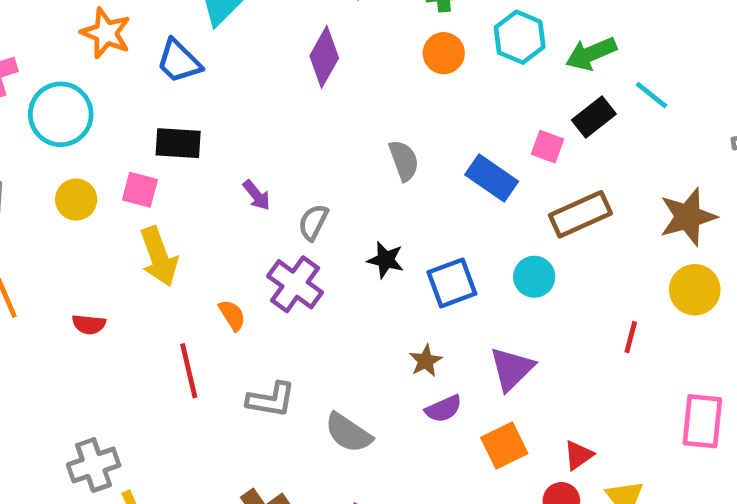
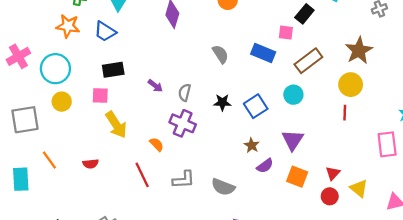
yellow circle: (76, 200) -> (62, 102), moved
yellow circle: (695, 290) -> (351, 85), moved
orange square: (504, 446) -> (297, 177), turned -30

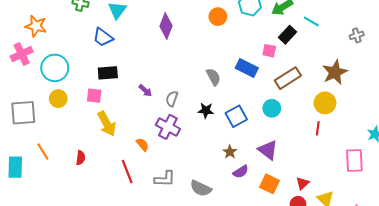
orange star: (68, 26) -> (36, 26), moved
gray semicircle: (220, 54) -> (213, 77), moved
purple triangle: (293, 140) -> (268, 150), turned -30
red semicircle: (91, 164) -> (81, 158), turned -80

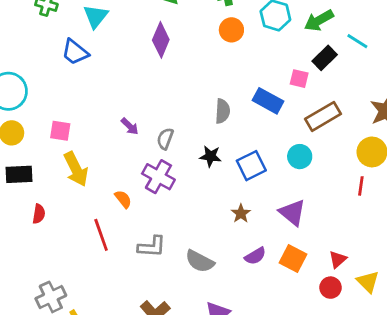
black rectangle: (108, 73) -> (19, 174), moved
gray semicircle: (213, 77) -> (222, 111), turned 30
purple semicircle: (241, 172) -> (255, 256), moved

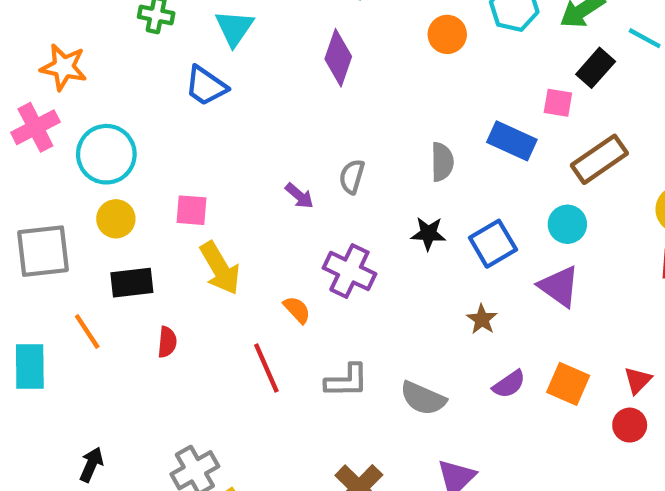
gray semicircle: (165, 139) -> (352, 177), moved
purple triangle: (292, 213) -> (559, 286), moved

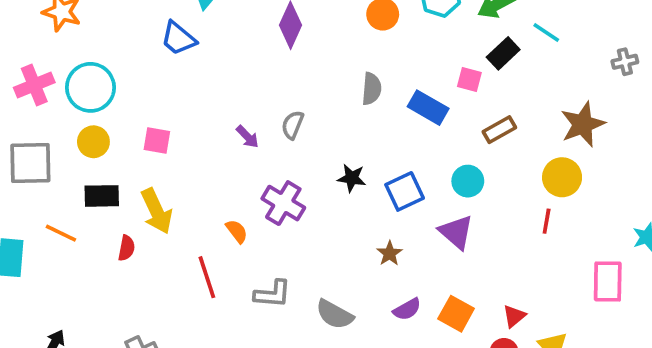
pink cross: (35, 127) -> (34, 85), moved
brown rectangle: (599, 159) -> (499, 130), size x0.7
gray semicircle: (442, 162) -> (372, 89), moved
yellow arrow: (220, 268) -> (157, 211), moved
orange line: (87, 331) -> (61, 233), turned -36

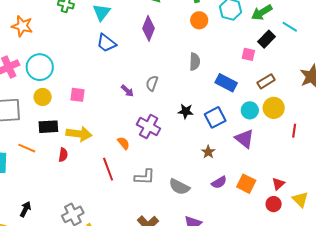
blue trapezoid: (178, 38) -> (106, 43), moved
blue rectangle: (428, 108) -> (226, 83), moved
yellow circle: (562, 177) -> (274, 108), moved
yellow arrow: (157, 211) -> (79, 134), turned -55

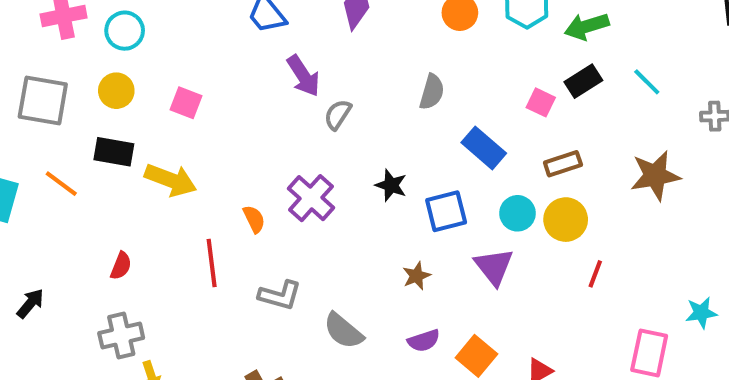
cyan line: (290, 27) -> (647, 82), moved
cyan circle: (40, 67) -> (125, 31), size x0.7
purple arrow: (127, 91) -> (303, 76), moved, size x1.5
red semicircle: (63, 155) -> (121, 266), moved

